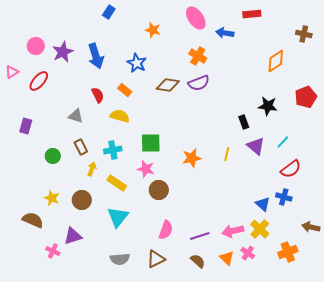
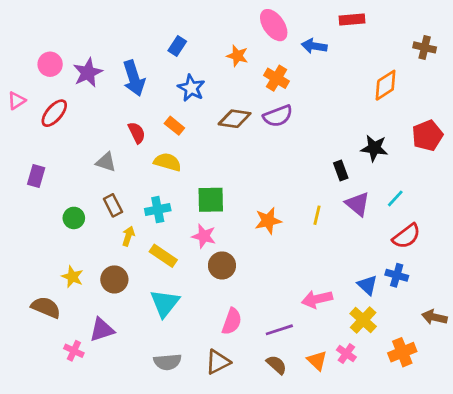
blue rectangle: (109, 12) -> (177, 46), moved
orange star: (153, 30) -> (237, 56), moved
pink arrow: (233, 231) -> (317, 299), moved

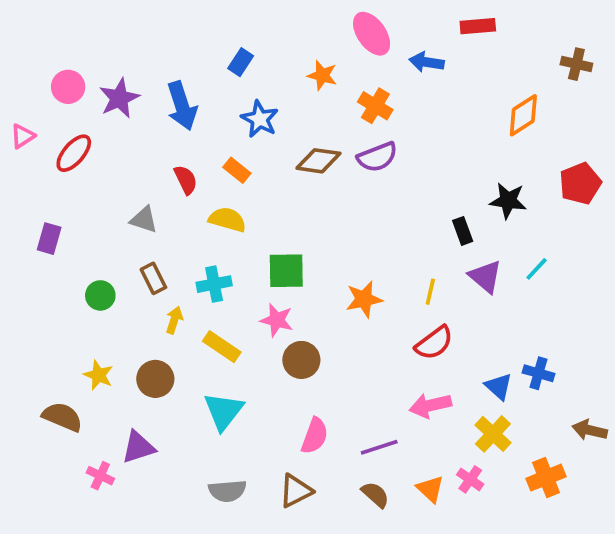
red semicircle: (406, 236) -> (434, 343), moved

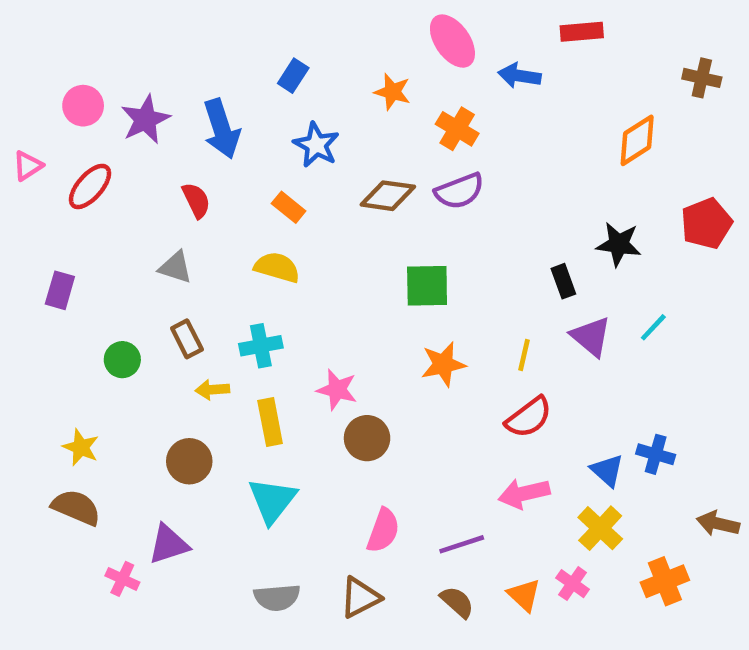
red semicircle: (186, 180) -> (196, 200), moved
green square: (286, 271) -> (427, 286), moved
yellow arrow: (174, 320) -> (212, 390), turned -112
yellow rectangle: (222, 347) -> (270, 422), turned 45
yellow star: (98, 375) -> (81, 447), moved

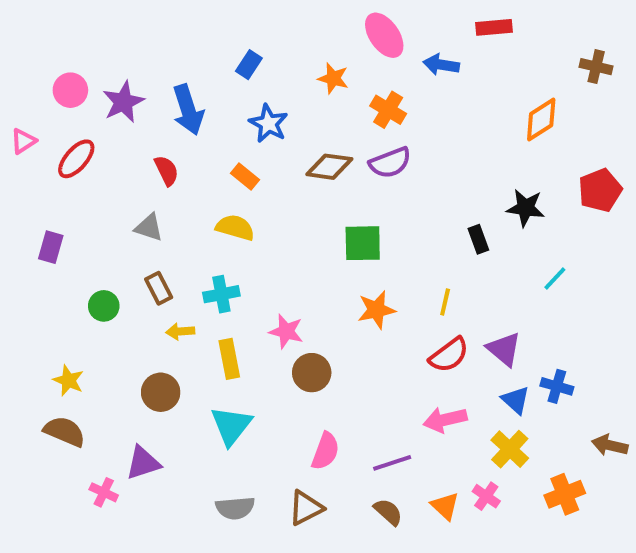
purple triangle: (591, 337) -> (504, 349), moved

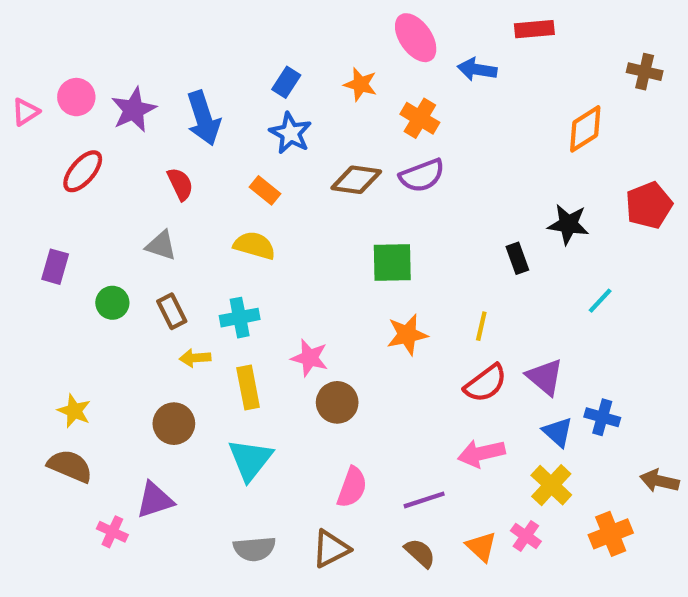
blue rectangle: (249, 65) -> (286, 82), moved
pink triangle: (23, 141) -> (25, 112), moved
green circle: (104, 306) -> (112, 303), moved

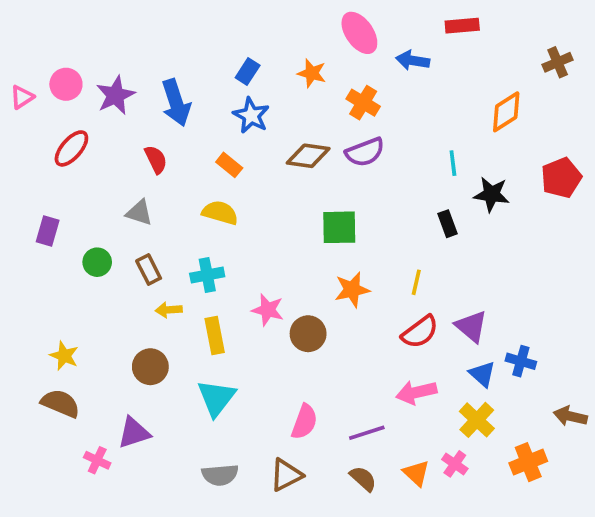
brown cross: (645, 72) -> (558, 62), turned -36
cyan line: (600, 301) -> (453, 163), moved, turned -50
brown circle: (337, 402) -> (308, 334), moved

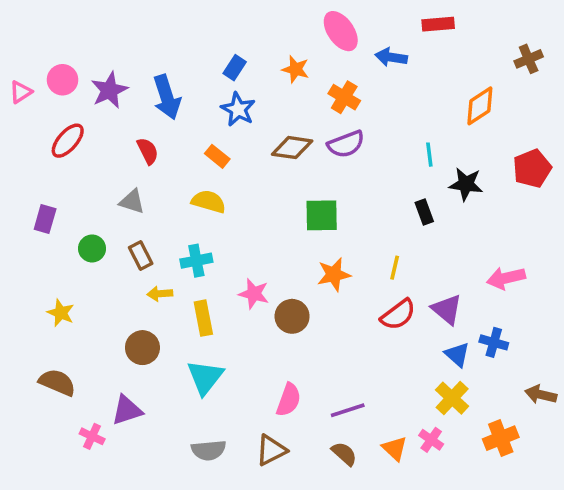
yellow star: (64, 356) -> (61, 313), moved
pink arrow: (416, 392) -> (506, 278), moved

